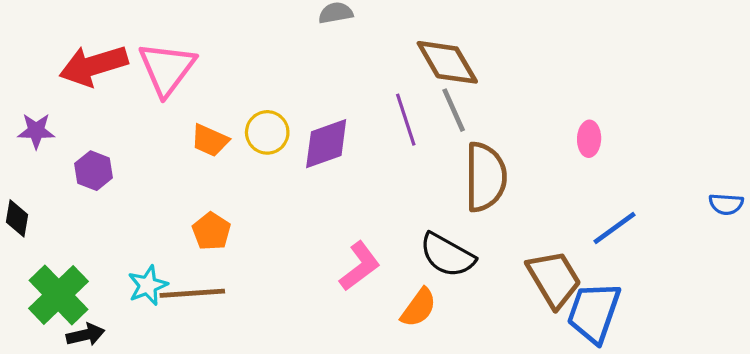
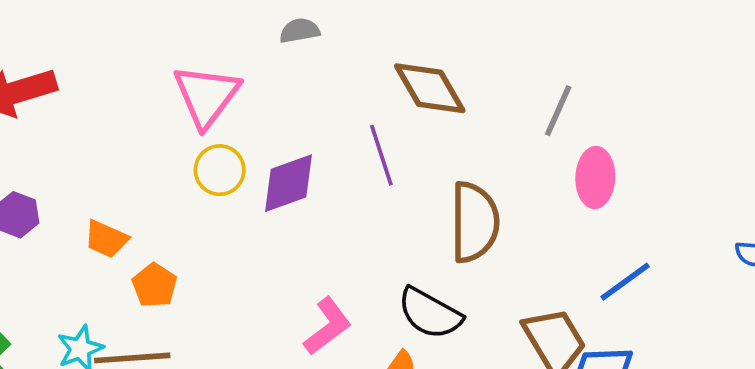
pink triangle: (167, 69) -> (207, 96), moved
gray line: (454, 110) -> (558, 111), moved, turned 48
pink ellipse: (589, 139) -> (595, 178), size x1.4
orange trapezoid: (210, 140) -> (106, 239), moved

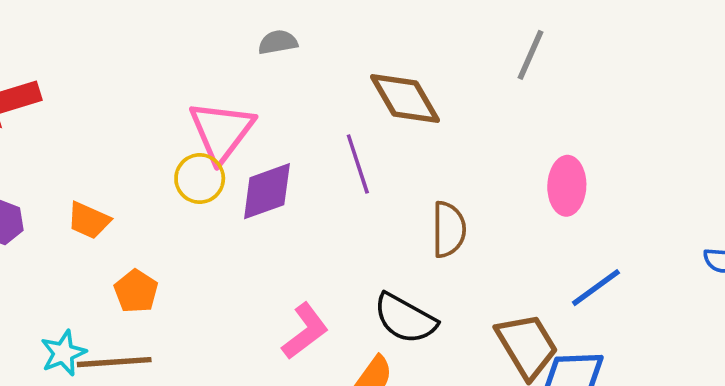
pink triangle: (207, 96) -> (221, 131), moved
gray line: (558, 111) -> (530, 55), moved
brown semicircle: (474, 222) -> (449, 229), size x0.7
orange trapezoid: (106, 239) -> (89, 220), moved

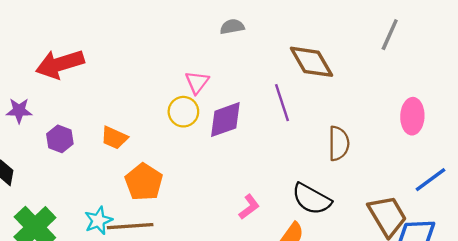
pink triangle: (221, 131) -> (197, 82), size x0.6
orange pentagon: (136, 291) -> (144, 182), size x1.4
pink L-shape: (305, 331) -> (249, 207), size x0.7

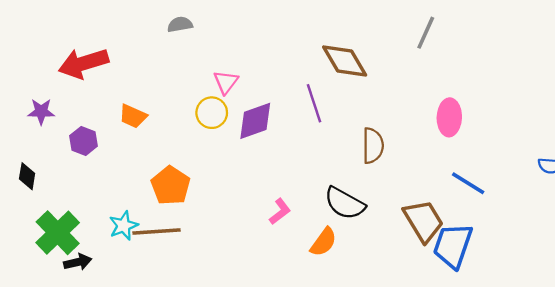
gray semicircle: (232, 27) -> (180, 24), moved
orange trapezoid: (114, 138) -> (133, 116), moved
blue line: (431, 180) -> (468, 183), turned 68

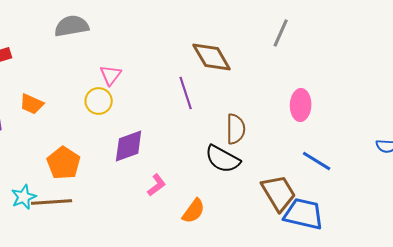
gray semicircle: (180, 24) -> (72, 26), size x1.6
purple diamond: (255, 121) -> (129, 146), moved
black semicircle: (345, 203) -> (223, 159), moved
blue trapezoid: (453, 246) -> (304, 214), turned 84

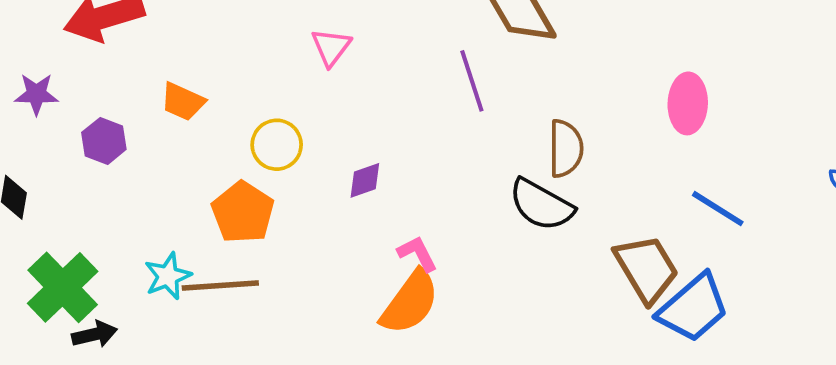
yellow circle: (99, 101) -> (277, 145), moved
purple diamond: (129, 146) -> (365, 180), size x0.6
pink L-shape: (157, 185) -> (417, 254), turned -80
orange semicircle: (194, 211) -> (410, 302), moved, size x1.4
blue trapezoid: (304, 214) -> (693, 308), turned 126

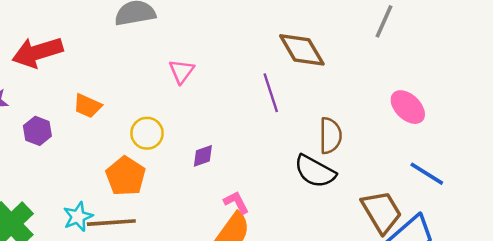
pink ellipse: (688, 103) -> (408, 107), turned -48

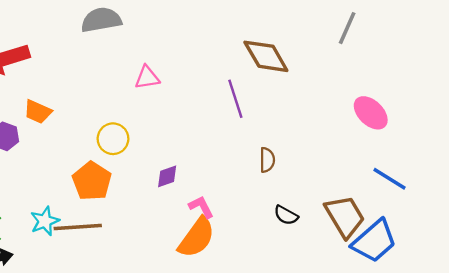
pink triangle: (182, 71) -> (147, 78), turned 44
orange trapezoid: (87, 106) -> (38, 112), moved
brown semicircle: (330, 136) -> (267, 160), moved, size x0.7
purple diamond: (203, 156) -> (167, 176), moved
black semicircle: (315, 171) -> (286, 215), moved, size x0.6

